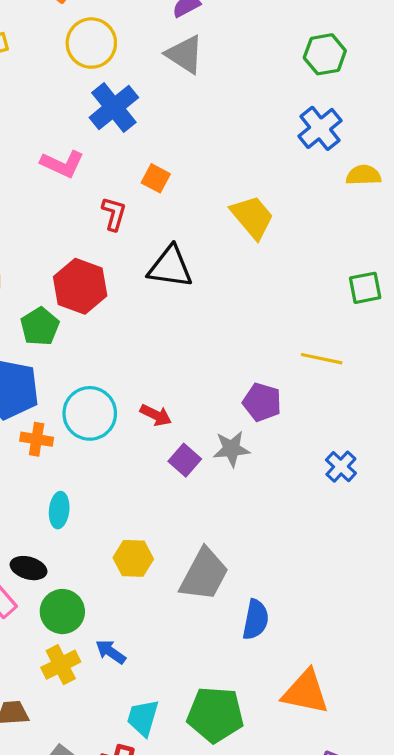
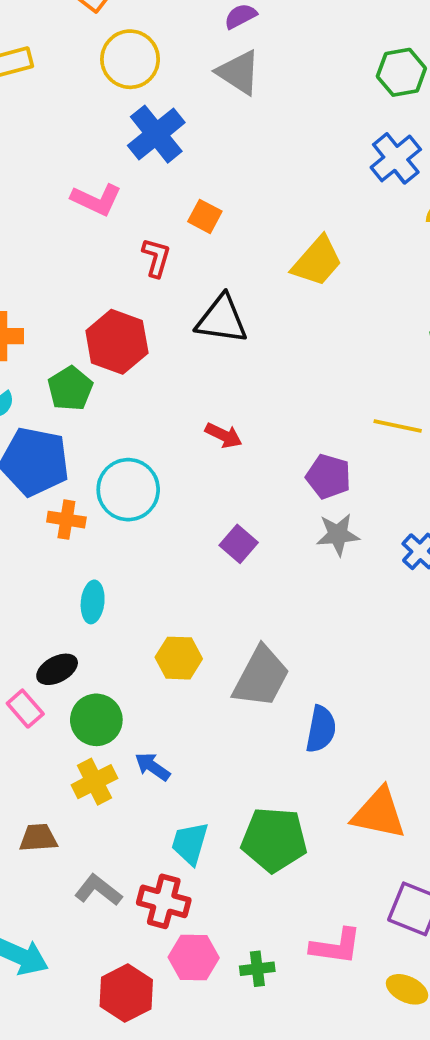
yellow trapezoid: (252, 217) -> (317, 261), turned 81
red arrow: (156, 415) -> (224, 435), moved
gray star: (231, 449) -> (338, 535), moved
black ellipse: (29, 568) -> (57, 669), turned -44

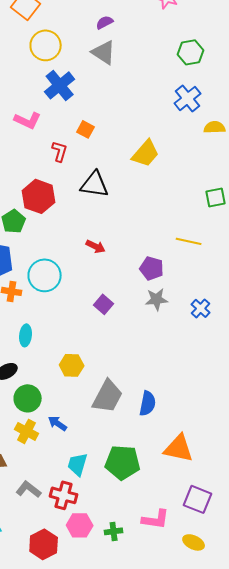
gray trapezoid: (261, 677) -> (108, 396), moved
yellow cross: (94, 782) -> (27, 431), turned -35

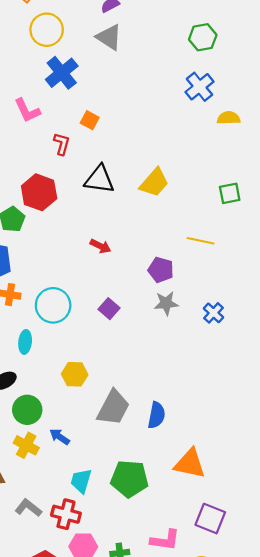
pink L-shape: (28, 120) -> (27, 110), turned 40
yellow trapezoid: (146, 153) -> (154, 183), moved
cyan circle: (45, 275) -> (53, 305), moved

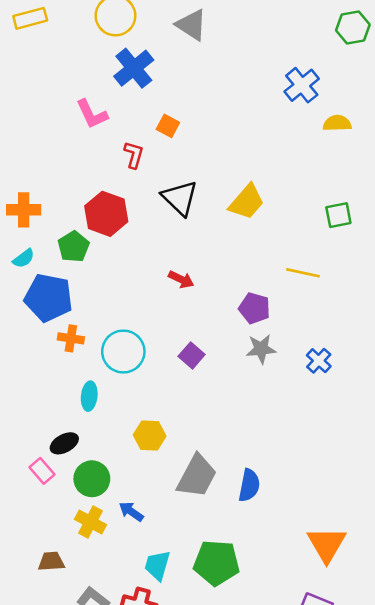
green hexagon: (203, 37) -> (353, 28), moved
black triangle: (99, 179) -> (180, 198), turned 36
orange triangle: (190, 464) -> (327, 544), moved, turned 48

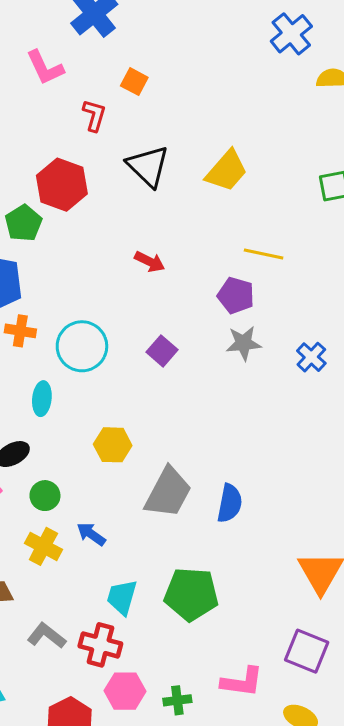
yellow line: (303, 273) -> (264, 254), moved
green circle: (92, 479) -> (45, 496), size x0.7

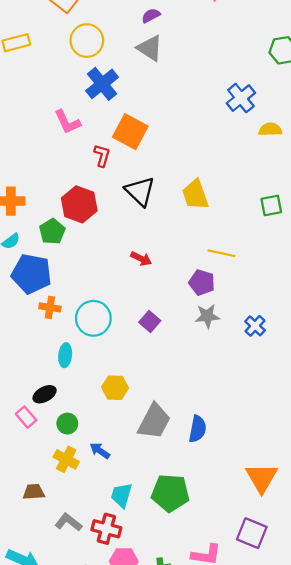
orange square: (134, 82) -> (130, 132), size x1.8
yellow trapezoid: (227, 171) -> (195, 195), turned 120

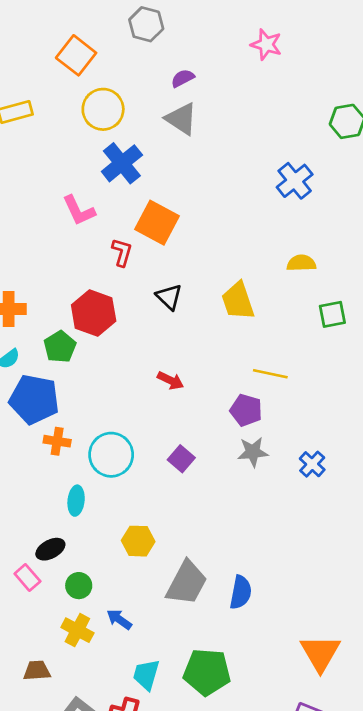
yellow semicircle: (270, 129) -> (301, 263), moved
black triangle: (140, 191) -> (169, 297), size x0.7

